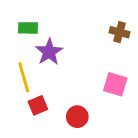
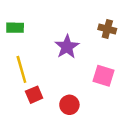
green rectangle: (28, 28) -> (15, 28), moved
purple star: (49, 52) -> (67, 47), moved

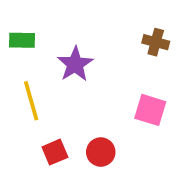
purple star: (67, 47) -> (75, 64), moved
red square: (34, 95) -> (55, 152), moved

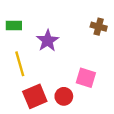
pink square: (150, 110) -> (86, 78), moved
red square: (55, 152) -> (35, 96), size x1.5

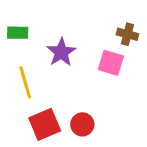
pink square: (86, 78) -> (111, 63), moved

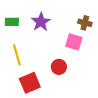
purple star: (61, 52) -> (41, 22), moved
red circle: (82, 124) -> (59, 67), moved

